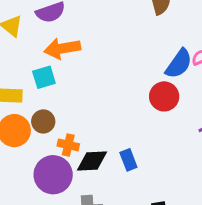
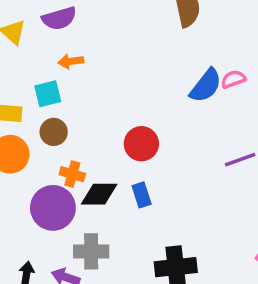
orange arrow: (62, 48) -> (71, 61), size x0.6
red circle: (164, 96) -> (141, 144), moved
brown circle: (43, 121) -> (54, 132), moved

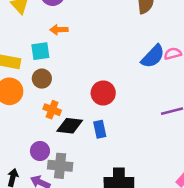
purple circle: (53, 208) -> (40, 151), moved, size x0.6

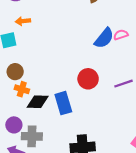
brown circle: (42, 79) -> (15, 72), moved
red circle: (103, 93) -> (88, 79), moved
blue rectangle: (100, 129) -> (63, 103), size x1.5

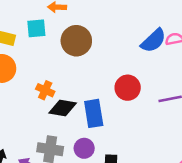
brown circle: (15, 72) -> (76, 41), moved, size x1.5
purple circle: (14, 125) -> (84, 148), moved

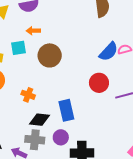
red circle: (128, 88) -> (99, 83), moved
black diamond: (63, 108) -> (40, 120), moved

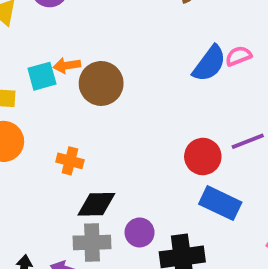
orange arrow: (33, 31) -> (67, 65), moved
red circle: (99, 83) -> (203, 156), moved
blue rectangle: (66, 110) -> (220, 203), moved, turned -45

